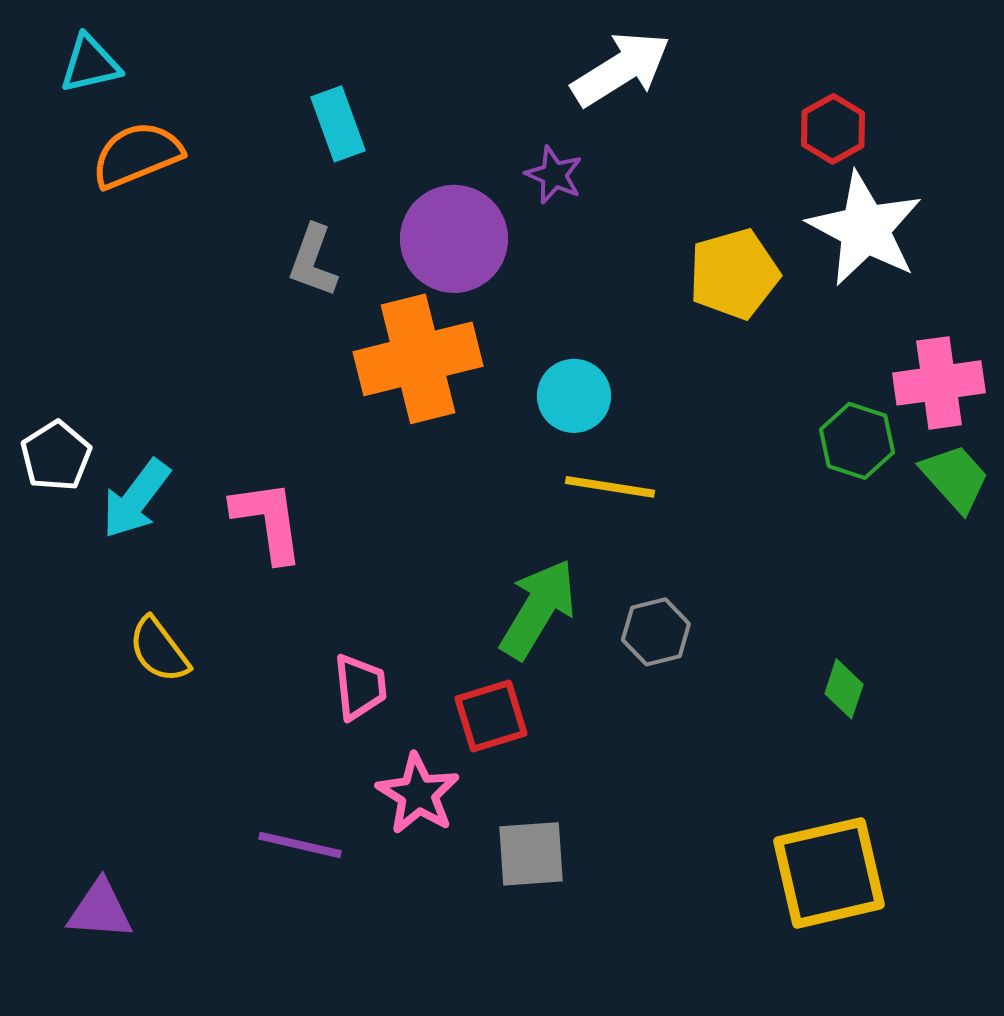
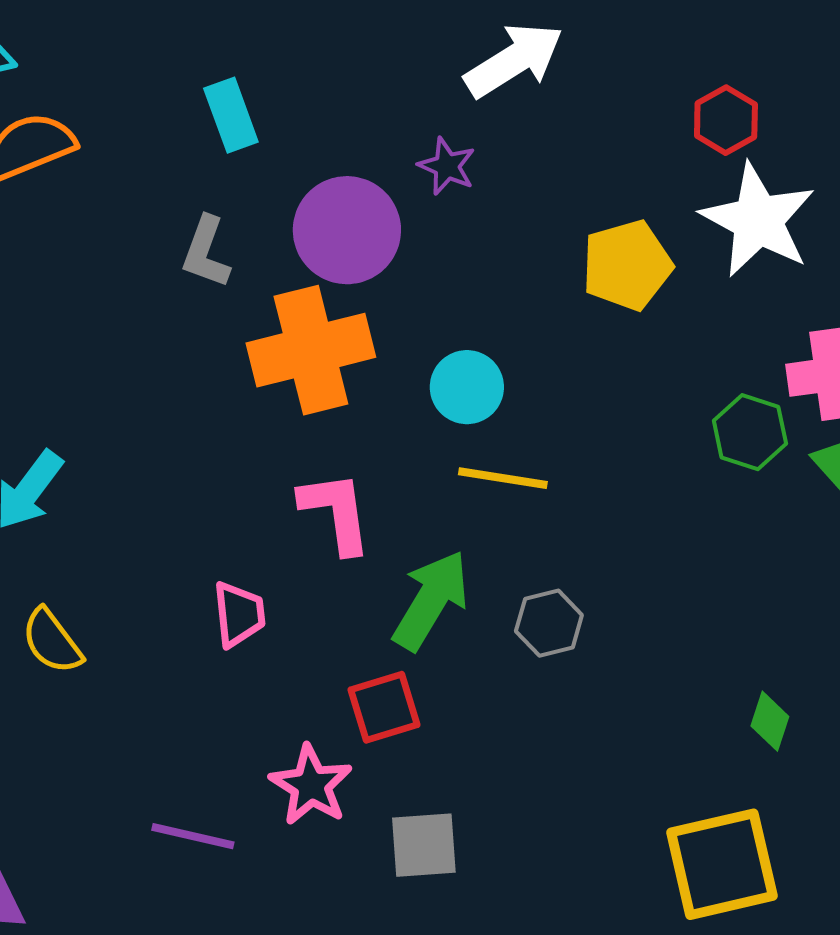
pink L-shape: (268, 521) -> (336, 512), moved
pink trapezoid: (360, 687) -> (239, 614), moved
green diamond: (844, 689) -> (770, 721), moved

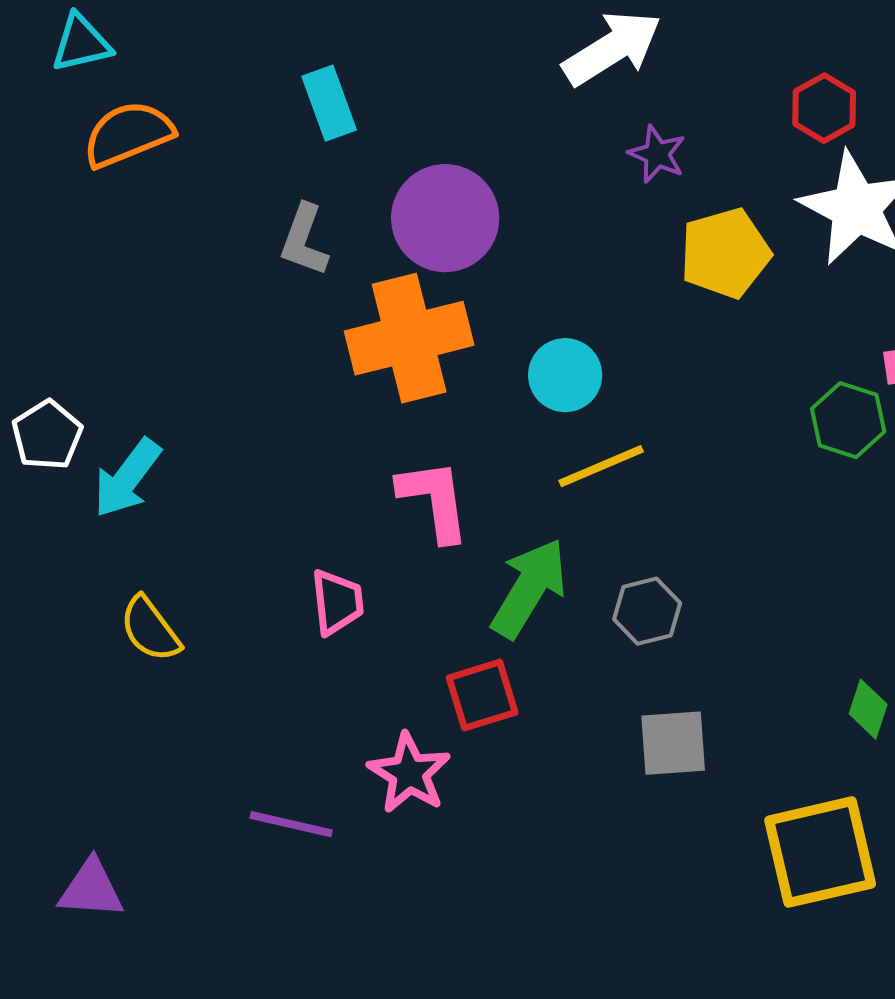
purple star: (447, 166) -> (657, 154), moved
yellow line: (503, 478) -> (601, 466), turned -32
gray square: (424, 845) -> (673, 743), moved

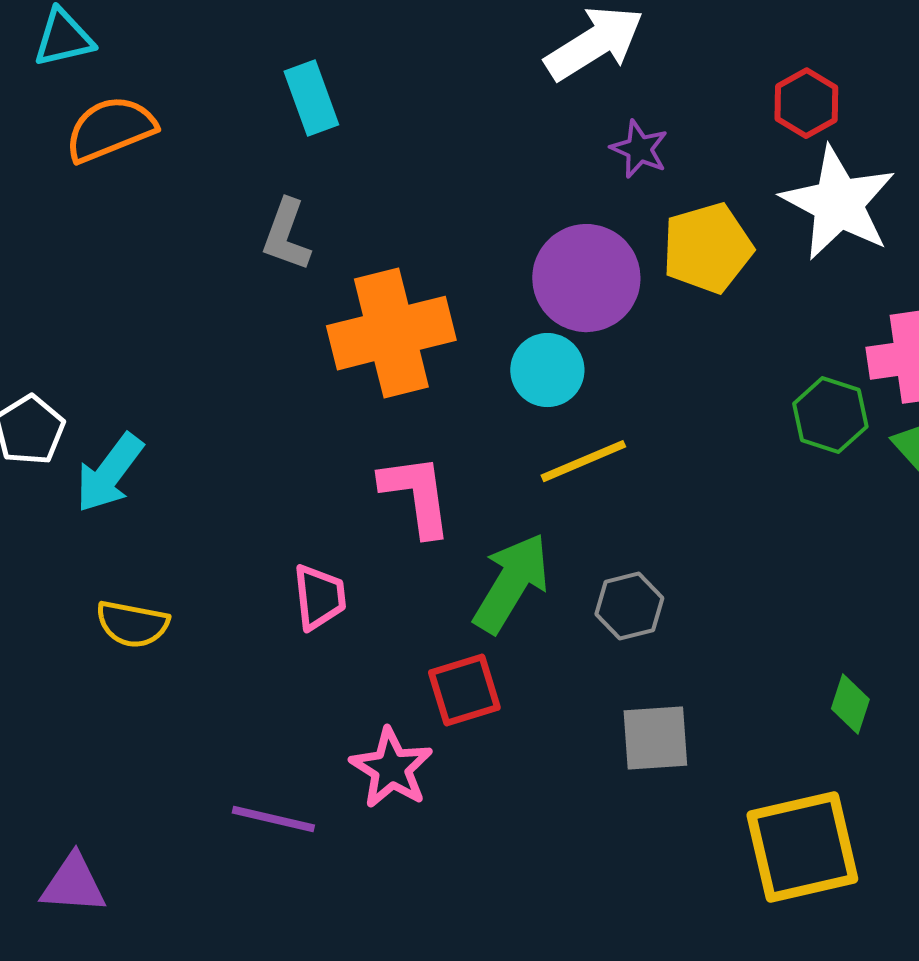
purple circle: (445, 218) -> (586, 278), moved
yellow semicircle: (150, 629) -> (132, 624), turned -42

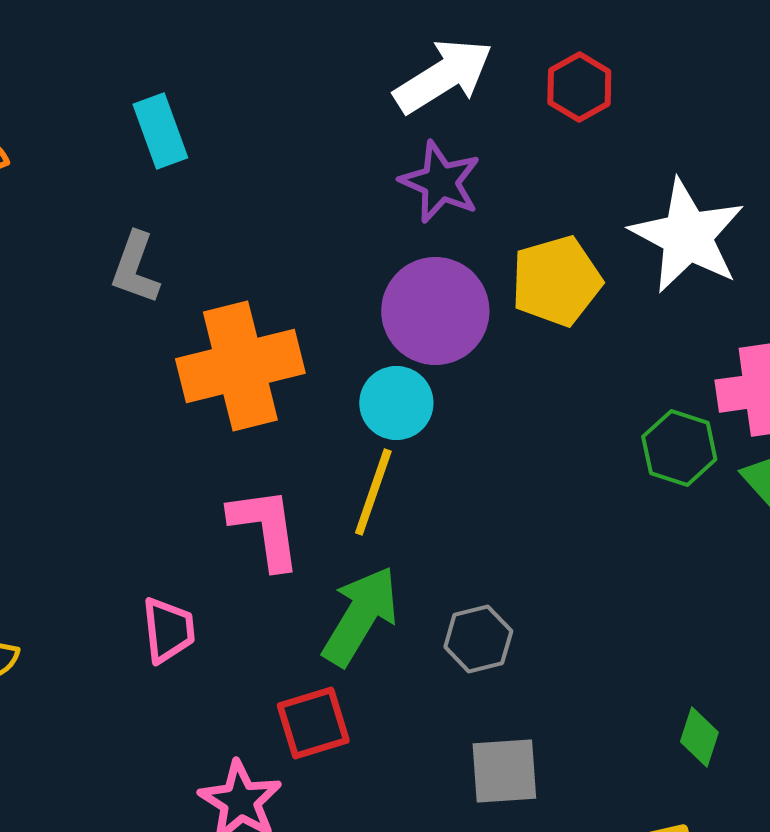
red hexagon: (806, 103) -> (579, 87), moved
purple star: (639, 149) -> (440, 182), moved, size x1.4
yellow line: (583, 461) -> (373, 492), moved, turned -48

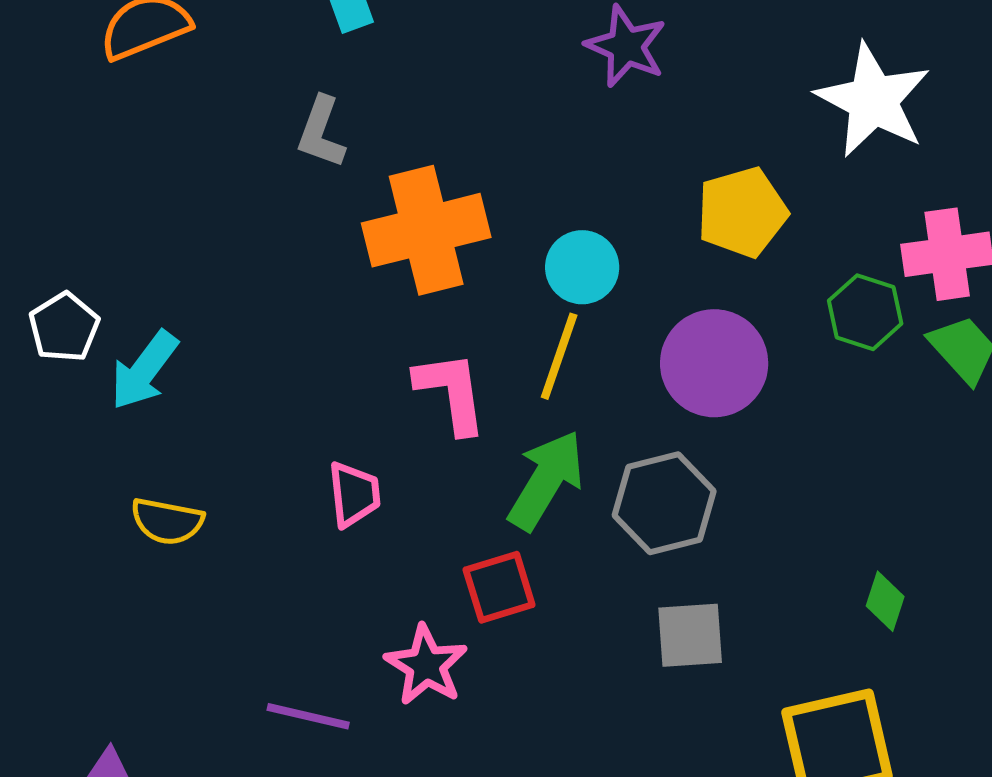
yellow pentagon: (556, 281) -> (742, 212), moved
purple circle: (435, 311) -> (714, 363), moved
gray hexagon: (478, 639) -> (664, 503), size x1.5

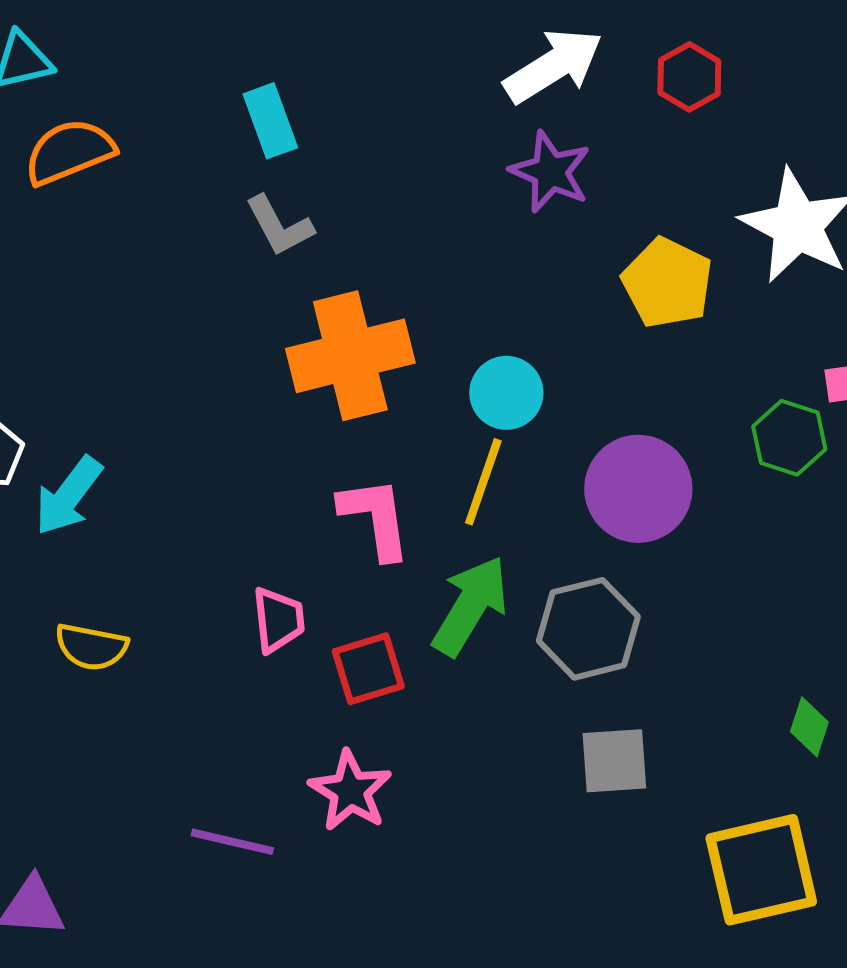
gray L-shape: (321, 132) -> (279, 226), moved, turned -48
yellow pentagon: (742, 212) -> (667, 283), moved, turned -30
red square: (499, 587) -> (368, 669), moved

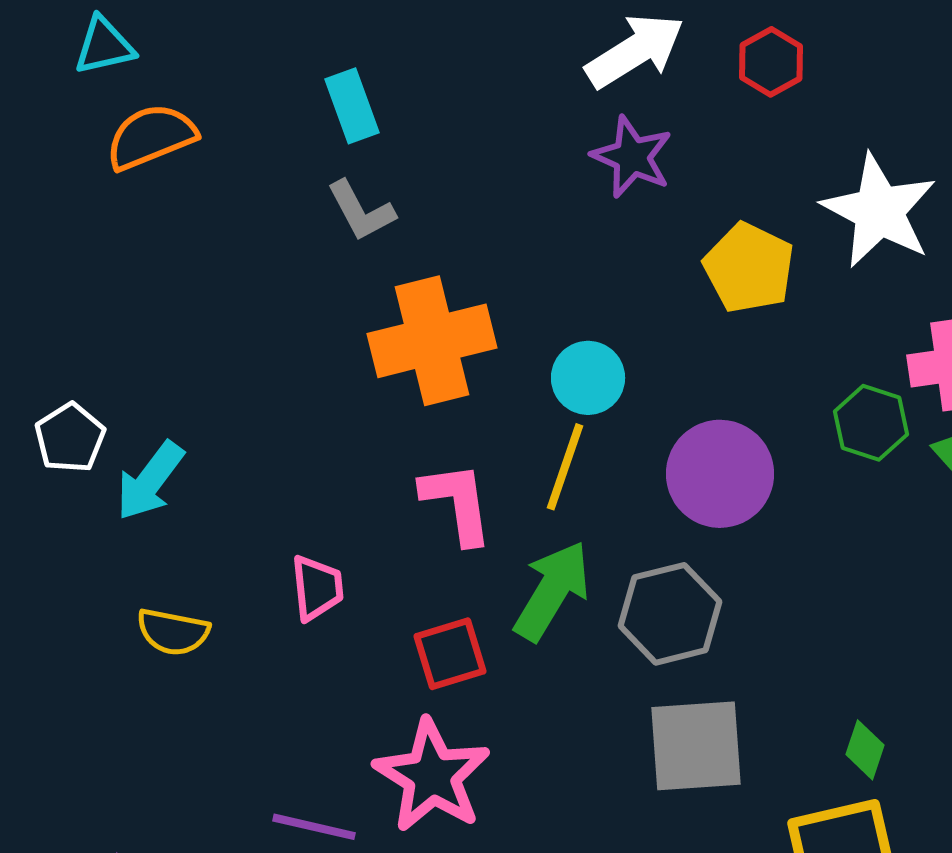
pink trapezoid: (278, 620) -> (317, 588), moved
green diamond: (809, 727) -> (865, 750), moved
gray square: (614, 761) -> (696, 746), size x1.4
pink star: (350, 791) -> (432, 776), size x1.4

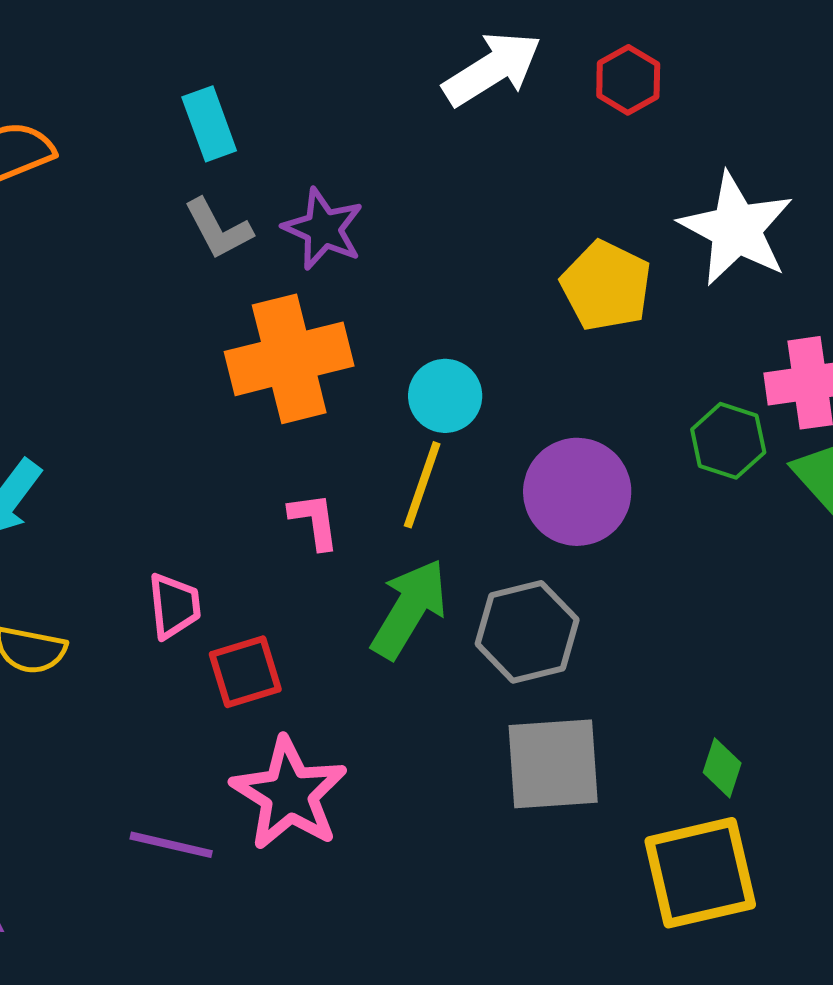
purple star: (632, 157) -> (323, 229), moved
pink L-shape: (457, 503) -> (314, 521), size x0.7
red square: (450, 654) -> (245, 672), moved

